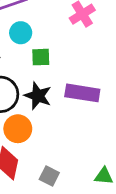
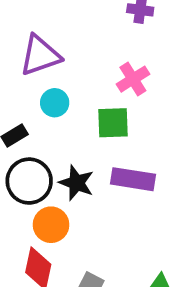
green square: (41, 57) -> (113, 123), moved, size x1.4

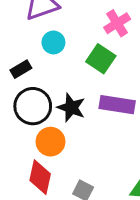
green square: (113, 123) -> (101, 59), turned 36

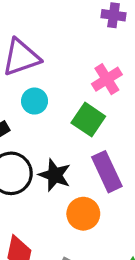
purple rectangle: (117, 105) -> (107, 172), turned 56
orange circle: (50, 142) -> (83, 214), moved

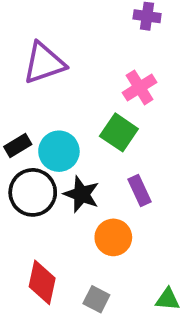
cyan circle: (35, 101) -> (59, 151), moved, size x1.4
purple rectangle: (107, 172) -> (140, 191), size x0.7

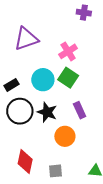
pink cross: (140, 87) -> (68, 51), moved
cyan circle: (59, 151) -> (43, 80), moved
gray square: (96, 299) -> (55, 171), turned -32

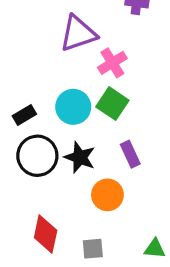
purple triangle: (26, 39) -> (78, 33), moved

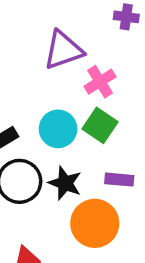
purple rectangle: (130, 154) -> (119, 180), turned -60
orange circle: (107, 195) -> (95, 223), size x1.4

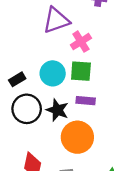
green square: (100, 125) -> (81, 71), turned -30
purple rectangle: (119, 180) -> (86, 101), moved

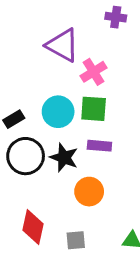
purple triangle: (56, 20) -> (62, 45), turned 48
orange circle: (77, 137) -> (89, 192), size x0.7

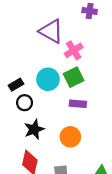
green square: (94, 109) -> (74, 77), turned -30
black circle: (26, 156) -> (25, 103), moved, size x0.6
black star: (64, 158) -> (34, 129), moved, turned 30

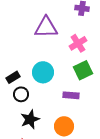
purple triangle: (51, 31) -> (46, 27), turned -30
pink cross: (74, 50) -> (78, 43), moved
green square: (74, 77) -> (83, 70), moved

